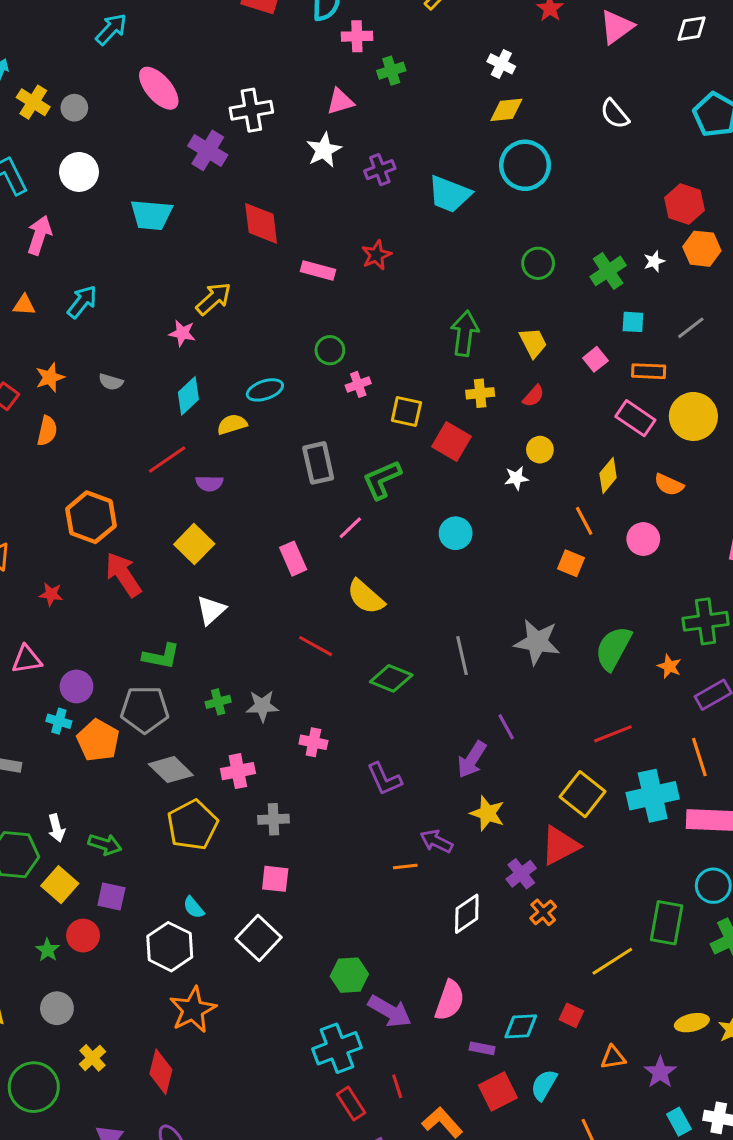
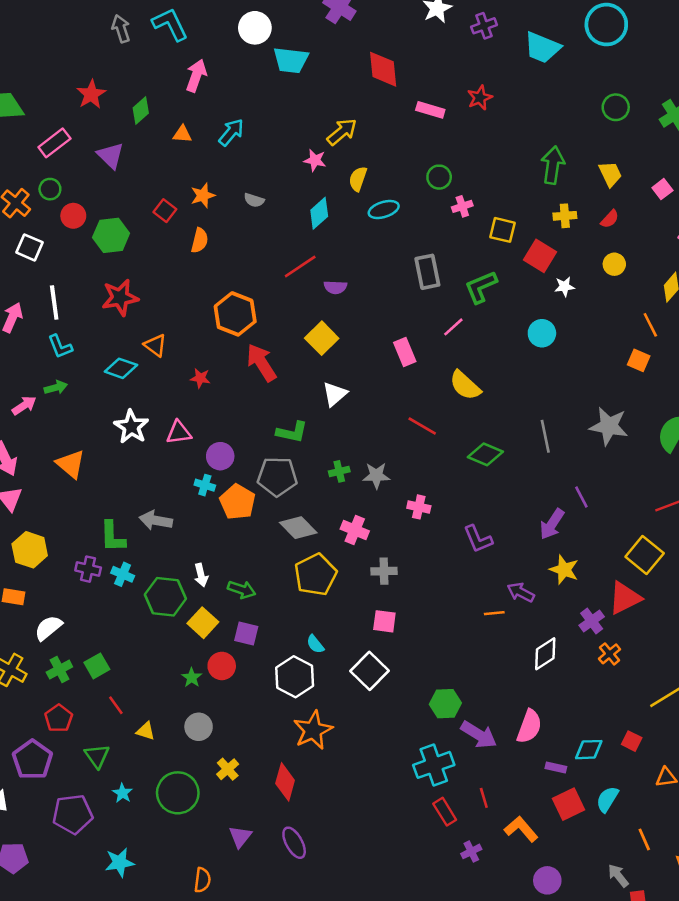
white circle: (79, 172) -> (255, 28), moved
yellow semicircle: (232, 424) -> (358, 179), moved, turned -55
white star: (516, 478) -> (564, 287), moved
pink cross: (238, 771) -> (355, 530), turned 32

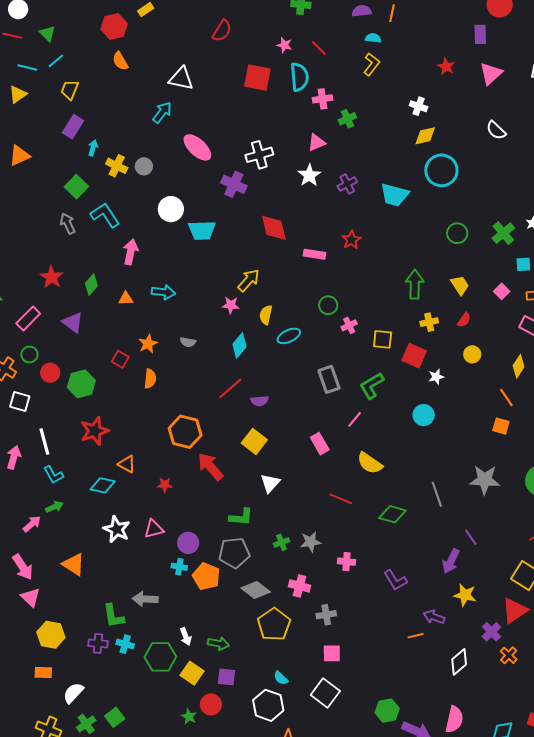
cyan arrow: (231, 132) -> (163, 292), turned 65

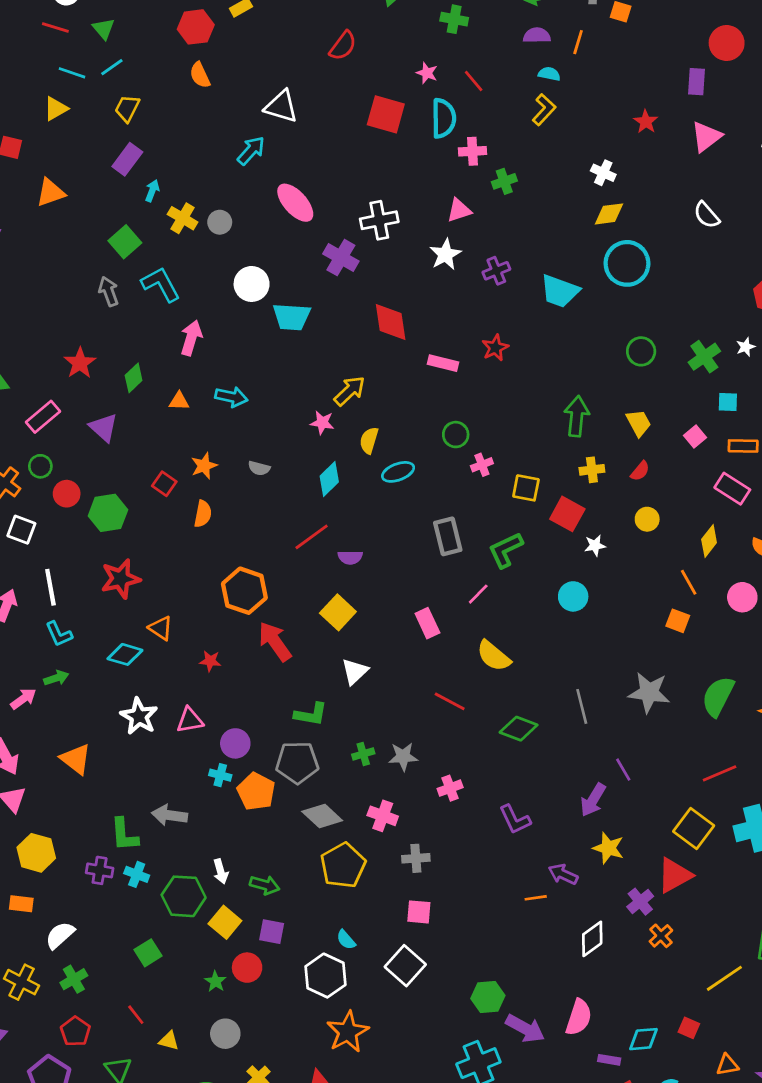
pink cross: (347, 562) -> (450, 788), turned -30
green square: (115, 717) -> (148, 953), moved

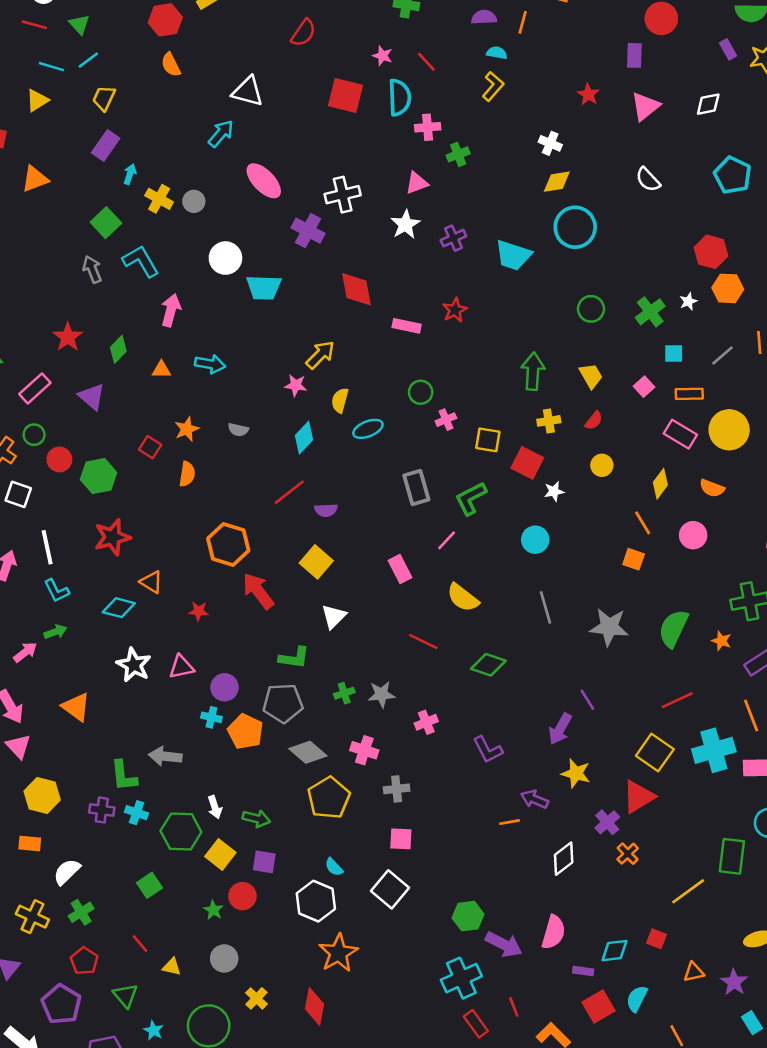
gray line: (582, 706) -> (545, 607), moved

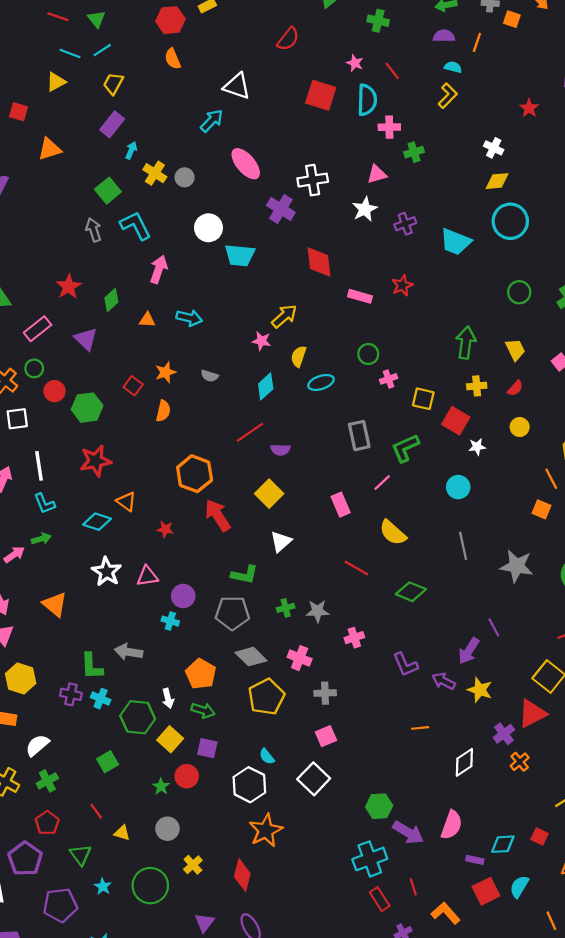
white square: (18, 494) -> (17, 419), turned -30
orange pentagon: (245, 732) -> (201, 674), moved
purple arrow: (534, 799) -> (444, 681), moved
pink square: (401, 839) -> (326, 736), turned -30

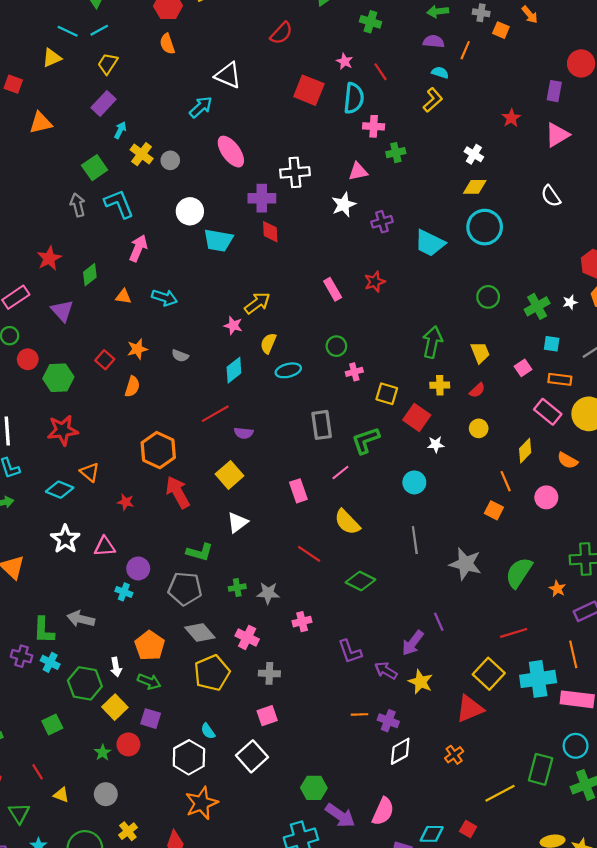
purple cross: (281, 209) -> (262, 198), turned -36
red diamond: (319, 262) -> (270, 232), moved, size x0.7
pink rectangle: (360, 296) -> (333, 289), turned 40
purple cross: (504, 734) -> (388, 721), moved, turned -36

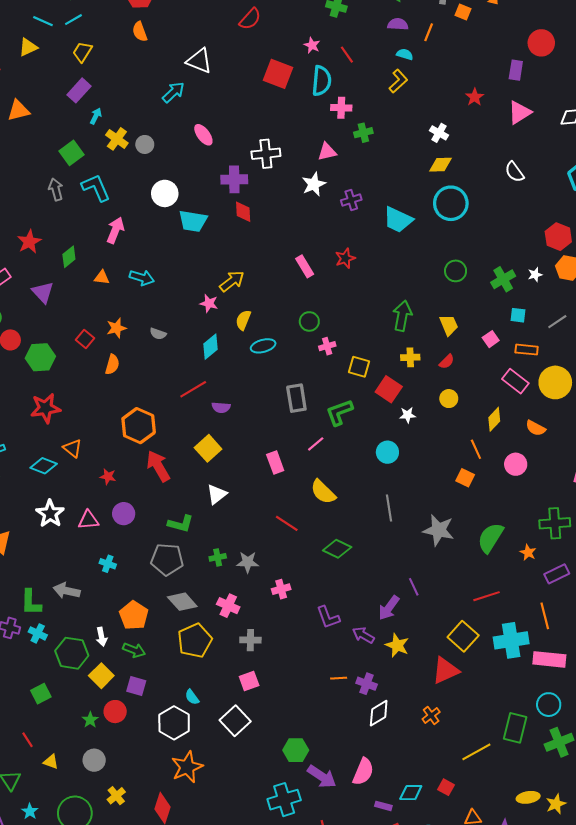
pink ellipse: (231, 152) -> (203, 135), size x0.7
purple circle: (138, 568) -> (124, 514), moved

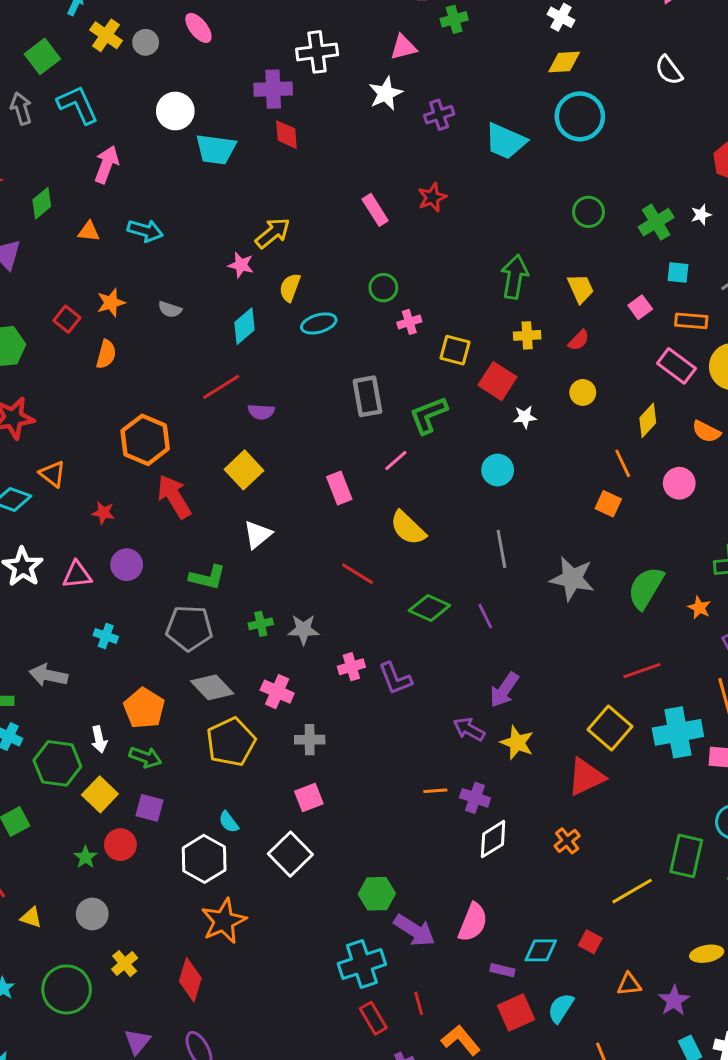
pink ellipse: (203, 135) -> (198, 28), moved
purple line: (414, 587) -> (485, 616), moved
purple L-shape: (328, 617) -> (395, 678), moved

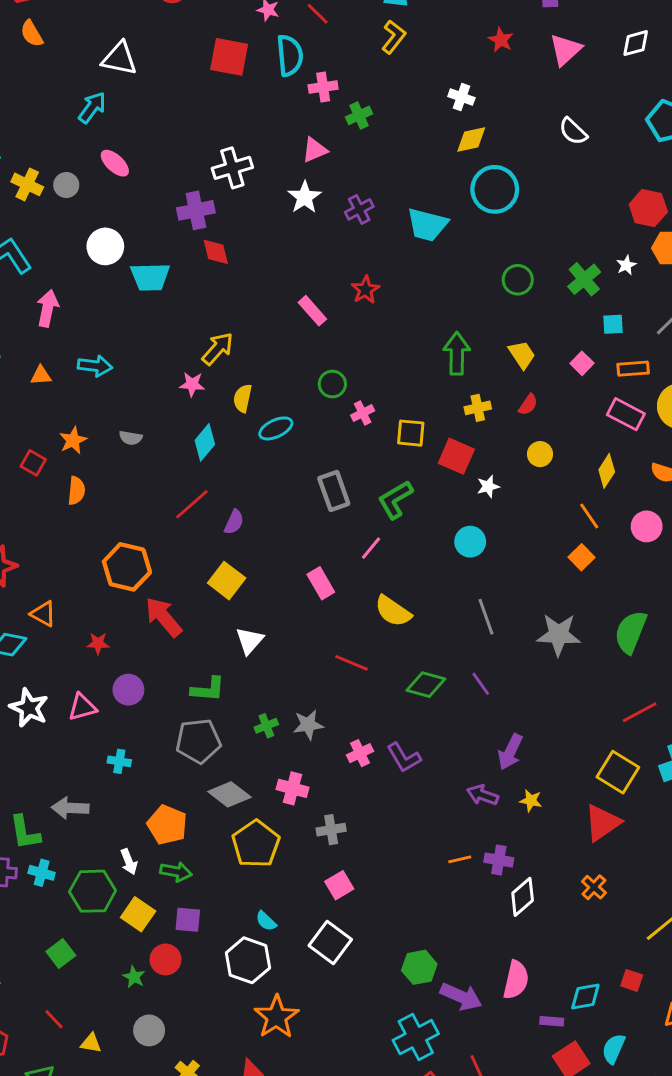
purple semicircle: (261, 412) -> (234, 522), turned -60
orange square: (608, 504) -> (582, 557), turned 30
yellow star: (517, 743) -> (531, 801), size x0.7

